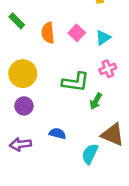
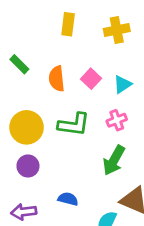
pink cross: (108, 69) -> (117, 120), moved
green L-shape: (75, 82) -> (74, 124), moved
green arrow: (96, 101) -> (114, 160), size x1.5

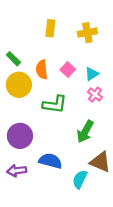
pink cross: (117, 120) -> (95, 95), moved, turned -32
yellow circle: (27, 127) -> (19, 85), moved
purple circle: (28, 166) -> (20, 136), size x1.5
blue semicircle: (68, 199) -> (50, 161), size x1.5

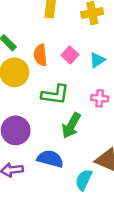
pink cross: (95, 95) -> (100, 98), moved, turned -32
green arrow: (85, 132) -> (71, 125), moved

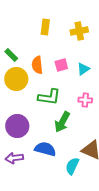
pink square: (70, 55) -> (61, 65), turned 32

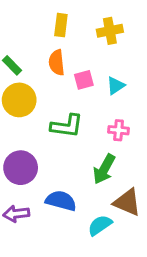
orange semicircle: (37, 65) -> (57, 63), moved
green arrow: (62, 122) -> (104, 169), moved
cyan semicircle: (72, 166) -> (100, 225), turned 30

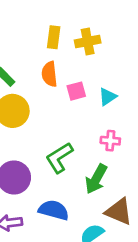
yellow cross: (110, 31) -> (88, 41), moved
green L-shape: (67, 126) -> (59, 158), moved, turned 140

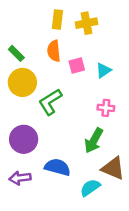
green L-shape: (59, 158) -> (50, 102), moved

